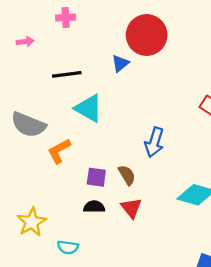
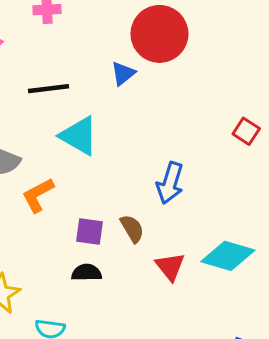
red triangle: (131, 208) -> (170, 267), moved

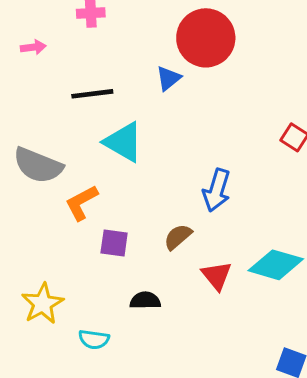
brown semicircle: (132, 229) -> (178, 237), turned -100
purple square: (90, 232) -> (114, 243), moved
black semicircle: (87, 273) -> (145, 301), moved

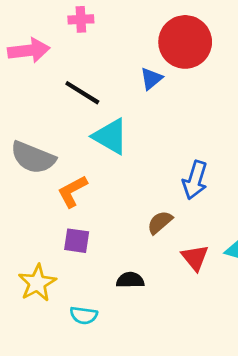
pink arrow: (33, 47) -> (29, 50), size x1.8
black line: (92, 94) -> (82, 93), turned 39
purple square: (114, 243) -> (77, 241), moved

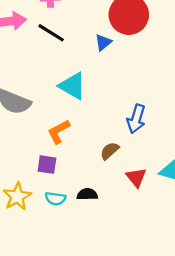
black line: (82, 93) -> (51, 33), moved
orange L-shape: (72, 191) -> (59, 132), moved
cyan semicircle: (84, 315) -> (55, 199), moved

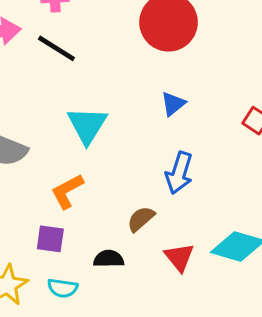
blue triangle: (103, 42) -> (173, 104), moved
cyan triangle: (72, 86) -> (87, 125), turned 32
black semicircle: (87, 194) -> (109, 259), moved

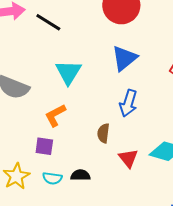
blue triangle: (173, 104) -> (124, 58), size x1.6
brown semicircle: (141, 219) -> (103, 133), turned -42
black semicircle: (109, 259) -> (80, 175), moved

